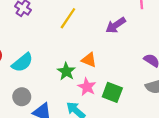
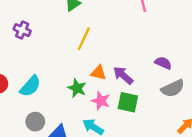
yellow line: (68, 18) -> (84, 39), moved
purple arrow: (116, 25) -> (123, 75), moved, turned 84

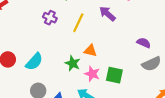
purple cross: (22, 30) -> (50, 18), moved
purple arrow: (123, 75) -> (107, 14), moved

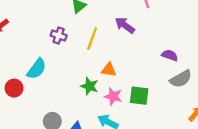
cyan semicircle: (34, 62) -> (37, 69), moved

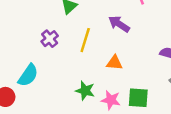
purple cross: (59, 35) -> (50, 39), turned 35
orange triangle: (109, 70) -> (114, 63), moved

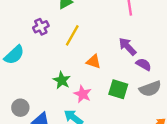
purple arrow: (119, 24) -> (127, 46), moved
green square: (138, 98) -> (118, 89), moved

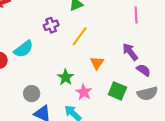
orange triangle: (94, 62) -> (97, 63), turned 40
gray circle: (20, 108) -> (32, 94), moved

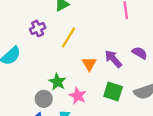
purple arrow: (130, 52) -> (113, 59), moved
purple semicircle: (143, 70) -> (140, 53), moved
gray circle: (32, 94) -> (44, 99), moved

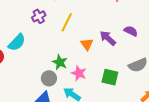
green square: (113, 92) -> (110, 77), moved

